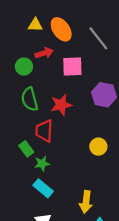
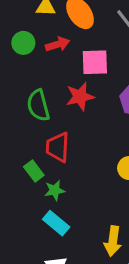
green circle: (24, 67) -> (23, 43), moved
red star: (61, 105) -> (80, 97), moved

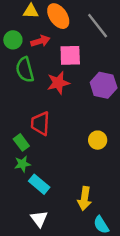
green semicircle: (38, 105) -> (25, 70), moved
green star: (55, 190) -> (22, 164), moved

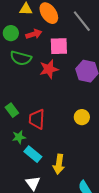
green semicircle: (25, 70) -> (21, 58), turned -60
red trapezoid: (40, 123) -> (37, 119), moved
green rectangle: (21, 142) -> (12, 110), moved
yellow arrow: (84, 199) -> (59, 164), moved

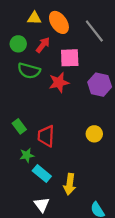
red arrow: (34, 34) -> (43, 45), turned -35

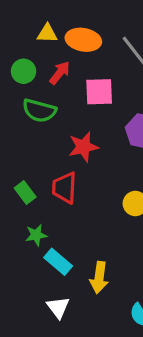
orange ellipse: (59, 22) -> (83, 40), turned -45
red star: (59, 82) -> (83, 147), moved
red trapezoid: (46, 136) -> (64, 188), moved

